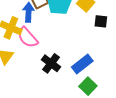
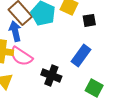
blue rectangle: (82, 64) -> (81, 55), moved

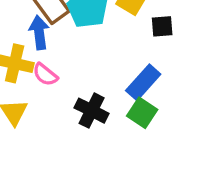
pink semicircle: (21, 56) -> (45, 75), size x0.7
green square: (94, 88) -> (142, 113), moved

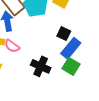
black square: (162, 26) -> (64, 34), moved, turned 32

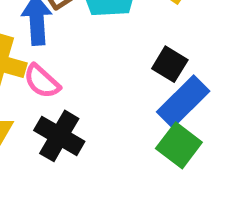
black cross: (41, 66) -> (59, 136), moved

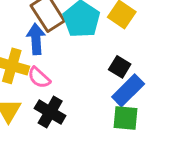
green square: (179, 145) -> (125, 118), turned -32

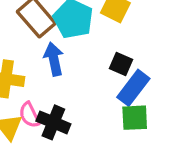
blue arrow: (36, 39) -> (54, 59), moved
pink semicircle: (39, 78) -> (29, 115), moved, turned 30

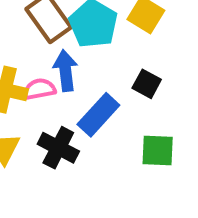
blue rectangle: (133, 88) -> (98, 115), moved
pink semicircle: (29, 115) -> (39, 89), moved, turned 100

